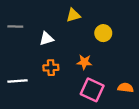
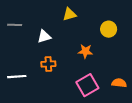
yellow circle: (103, 33) -> (109, 29), moved
orange star: (84, 62) -> (85, 51), moved
pink square: (92, 90) -> (87, 85), turned 35

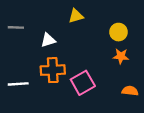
orange star: (85, 51) -> (121, 56), moved
orange cross: (48, 64) -> (53, 70), size x1.5
pink square: (87, 85) -> (83, 83), moved

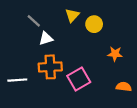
yellow triangle: (76, 16) -> (72, 15), turned -32
gray line: (16, 27) -> (34, 21), moved, turned 40
yellow circle: (119, 32) -> (94, 24), moved

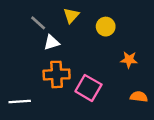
yellow triangle: (72, 15) -> (71, 16), moved
pink square: (79, 79) -> (88, 88), turned -30
white line: (17, 80) -> (20, 102), moved

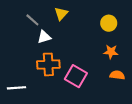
yellow circle: (106, 27) -> (109, 23), moved
orange semicircle: (139, 97) -> (117, 75), moved

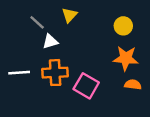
orange star: (111, 52) -> (126, 58), size x1.5
white line: (17, 88) -> (19, 73), moved

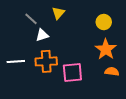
orange star: (126, 58) -> (106, 49), turned 30
pink square: (86, 86) -> (72, 73), turned -35

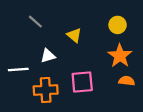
yellow triangle: (58, 13) -> (74, 35), moved, turned -32
white triangle: (42, 35) -> (48, 56), moved
orange cross: (46, 61) -> (46, 90), moved

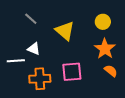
yellow triangle: (74, 35) -> (65, 31), size x1.5
white triangle: (48, 56) -> (34, 49), moved, turned 40
orange semicircle: (127, 81) -> (111, 71), turned 32

